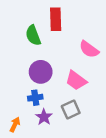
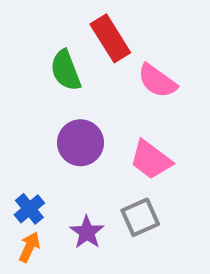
red rectangle: (56, 19) -> (110, 38), turned -30
pink semicircle: (89, 49) -> (157, 81), moved
blue cross: (35, 98) -> (29, 209), moved, turned -32

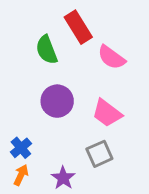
purple star: (87, 232) -> (63, 178), moved

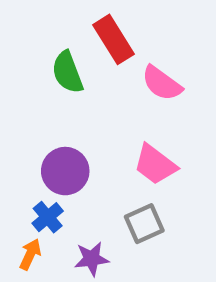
purple circle: (57, 101) -> (65, 171), moved
blue cross: (21, 148) -> (48, 217), moved
purple star: (63, 178) -> (92, 259), turned 30

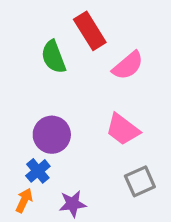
pink semicircle: (162, 83) -> (128, 66), turned -76
gray square: (144, 224) -> (140, 181), moved

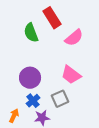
blue cross: (38, 171) -> (33, 101), moved
gray square: (140, 181) -> (60, 99), moved

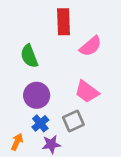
red rectangle: (52, 18) -> (64, 22), turned 30
green semicircle: (31, 33) -> (29, 56), moved

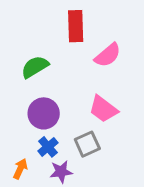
green semicircle: (29, 56) -> (35, 67), turned 80

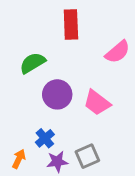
pink semicircle: (108, 55) -> (118, 52), moved
purple circle: (44, 113) -> (57, 94), moved
gray square: (87, 144) -> (87, 156), moved

